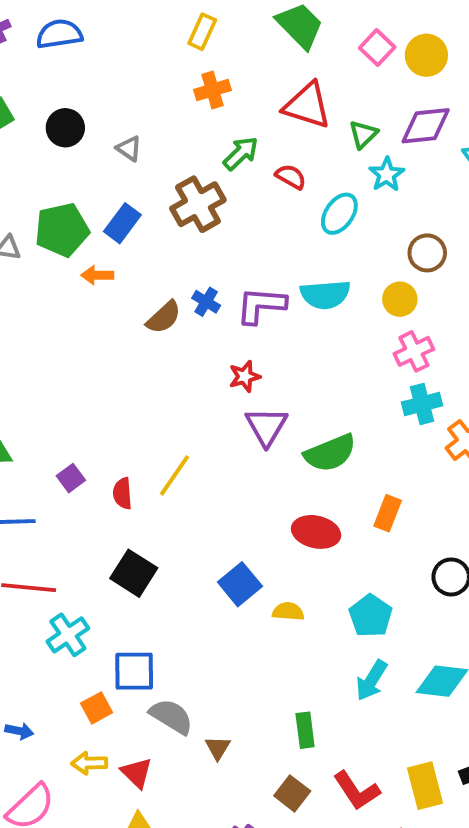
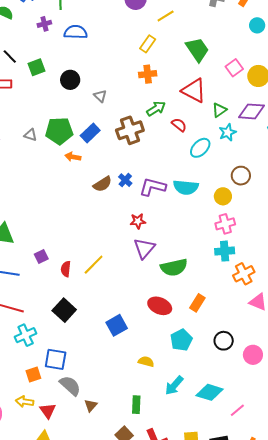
yellow semicircle: (288, 611) -> (146, 362), moved
cyan pentagon: (371, 616) -> (181, 340), moved

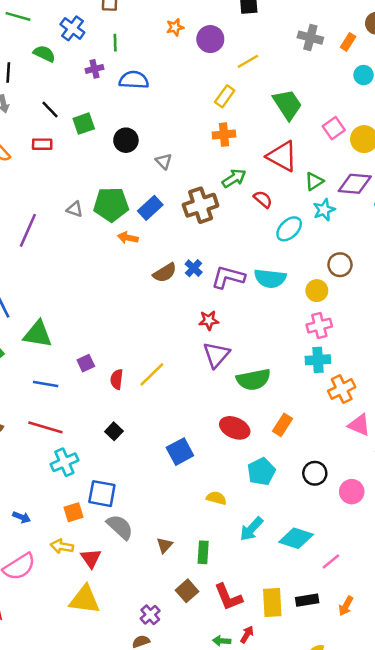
black square: (64, 310) -> (114, 431), size x0.6
brown triangle: (91, 406) -> (164, 545), moved

